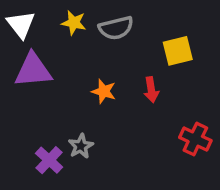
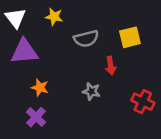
gray semicircle: (116, 28) -> (86, 39), moved
orange star: (104, 91) -> (40, 87), moved
gray star: (81, 146) -> (91, 91), moved, turned -30

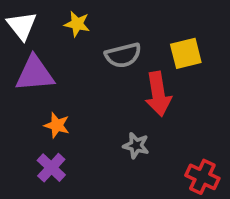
red arrow: (111, 66) -> (158, 94), size x1.6
gray star: (91, 91) -> (136, 146), moved
red cross: (143, 102) -> (202, 177), moved

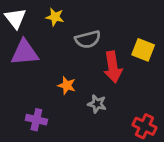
yellow square: (186, 53) -> (143, 50), moved, turned 35
orange star: (57, 125) -> (67, 85), moved
purple cross: (51, 168) -> (36, 120), turned -30

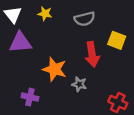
gray semicircle: (88, 39) -> (85, 19), moved
orange star: (67, 85) -> (55, 69), size x1.6

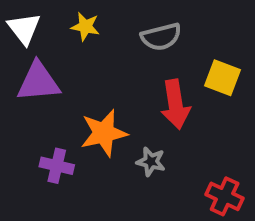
orange star: (55, 69) -> (104, 133), turned -30
purple cross: (30, 97) -> (57, 166), moved

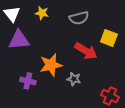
red arrow: (175, 104) -> (86, 51), turned -50

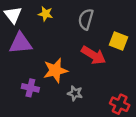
gray semicircle: (79, 18) -> (86, 19), turned 120
gray star: (74, 79) -> (75, 93), moved

